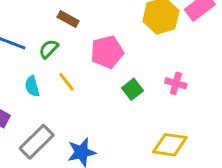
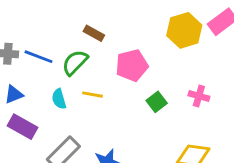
green semicircle: (49, 49) -> (75, 62), size x1.4
yellow line: (67, 82) -> (92, 95), turned -42

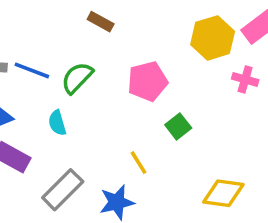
brown rectangle: (94, 33) -> (101, 22), moved
yellow line: (92, 95) -> (138, 163), moved, turned 48
pink cross: (199, 96) -> (245, 79), moved

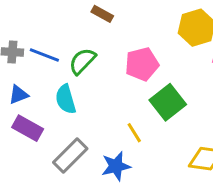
cyan semicircle: (57, 123) -> (66, 99), size x1.4
green square: (178, 126) -> (168, 102), size x1.6

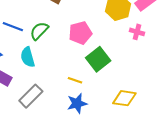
yellow line: (134, 133) -> (75, 80), turned -40
blue star: (116, 166) -> (77, 103), moved

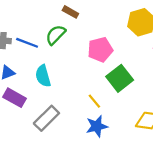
green semicircle: (39, 31) -> (56, 35), moved
yellow line: (75, 80) -> (94, 101), turned 32

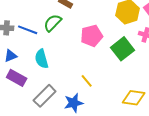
green square: (120, 78) -> (123, 49), moved
blue star: (97, 126) -> (74, 103), moved

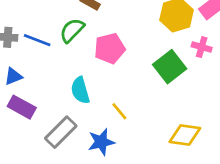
pink pentagon: (92, 36) -> (110, 48), moved
cyan semicircle: (42, 59) -> (80, 90), moved

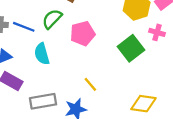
cyan semicircle: (80, 90) -> (42, 54), moved
gray rectangle: (61, 132) -> (43, 101), turned 35

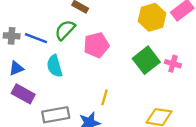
pink cross: (157, 32) -> (173, 64), moved
yellow line: (90, 84) -> (104, 97), turned 56

